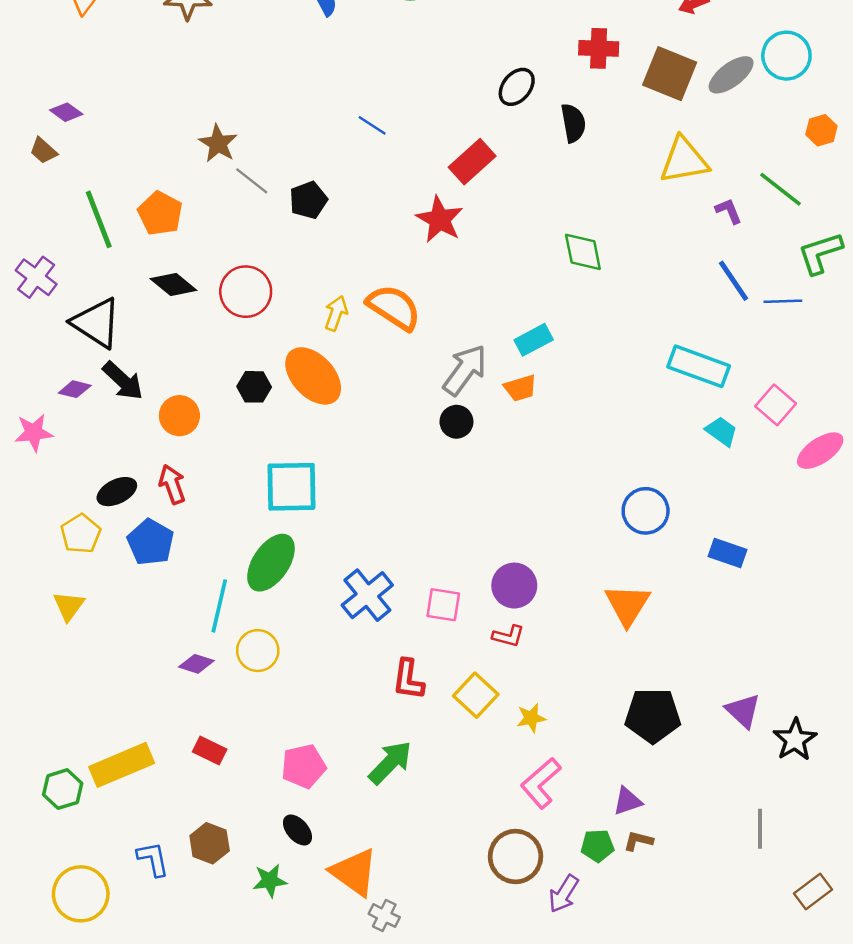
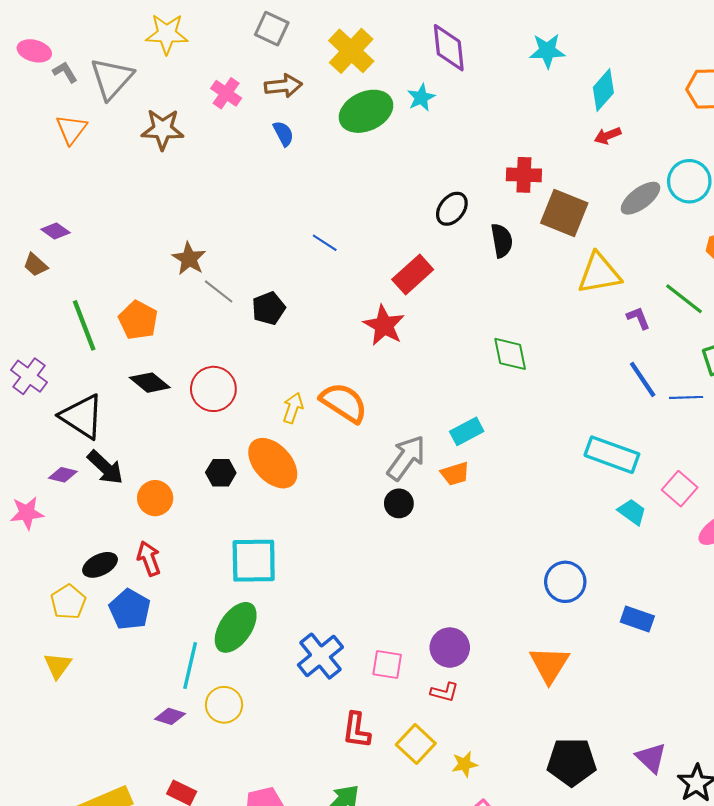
brown square: (670, 74) -> (564, 213), moved

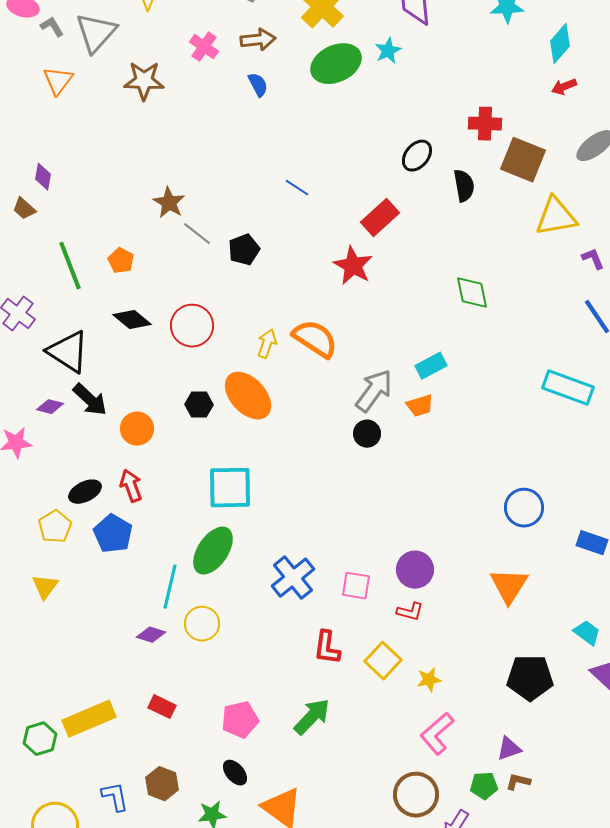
purple diamond: (55, 231) -> (43, 177), turned 64
orange pentagon: (138, 320) -> (121, 261), size x0.7
cyan trapezoid: (632, 512) -> (587, 633), moved

